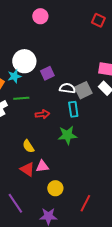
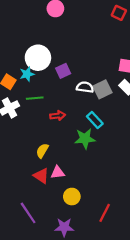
cyan rectangle: (73, 109) -> (95, 120), moved, turned -35
yellow semicircle: (28, 146) -> (42, 151), turned 64

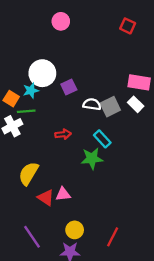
green line: (35, 98) -> (26, 111), moved
yellow semicircle: (42, 151) -> (29, 173), moved, size x1.5
yellow circle: (72, 197) -> (75, 230), moved

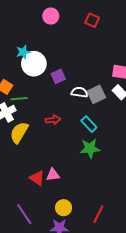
red square: (128, 26) -> (92, 20), moved
cyan star: (31, 90) -> (23, 52), moved
green star: (92, 158) -> (90, 148), moved
yellow semicircle: (29, 173) -> (19, 133), moved

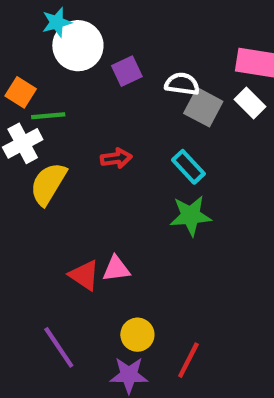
white semicircle: (79, 92) -> (182, 84), moved
gray square: (96, 94) -> (203, 107), turned -36
red line: (98, 214) -> (188, 360), moved

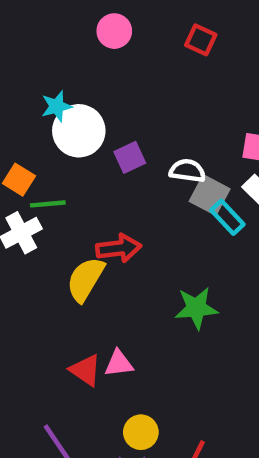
red arrow: (116, 158) -> (119, 248), size x1.4
cyan rectangle: (188, 167) -> (227, 217), moved
yellow semicircle: (48, 184) -> (85, 279), moved

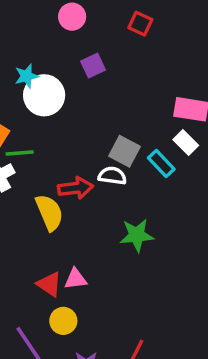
purple square: (130, 157) -> (93, 66), moved
white semicircle: (187, 171) -> (112, 176), moved
gray square: (210, 195) -> (125, 151), moved
yellow semicircle: (85, 279) -> (49, 212), turned 126
yellow circle: (141, 432) -> (63, 321), moved

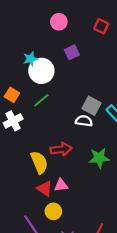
green line: (20, 153) -> (41, 100), moved, turned -35
red arrow: (76, 188) -> (61, 149), moved
yellow semicircle: (49, 212) -> (39, 162), moved

